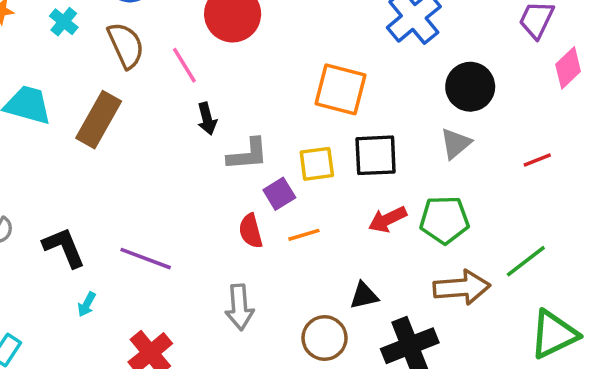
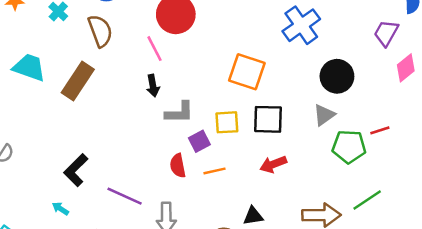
pink line: (184, 65) -> (155, 49), moved
green pentagon: (444, 220) -> (349, 147), moved
black L-shape: (64, 247) -> (76, 170), moved, turned -116
purple line: (146, 259) -> (125, 196), moved
cyan arrow: (87, 304) -> (60, 209), turned 91

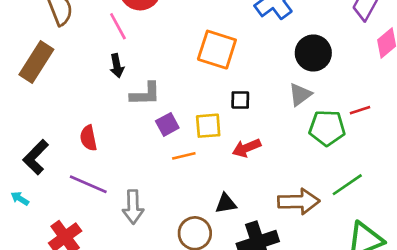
black square: (268, 119) -> (240, 100), size x0.6
yellow square: (227, 122) -> (208, 126), moved
red semicircle: (178, 166) -> (88, 138), moved

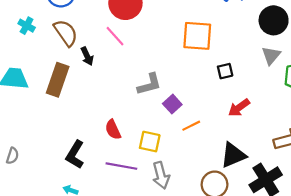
black arrow: (117, 66) -> (87, 56), moved
yellow square: (208, 126) -> (150, 142), moved, turned 30
black triangle: (226, 204) -> (233, 155), size x1.5

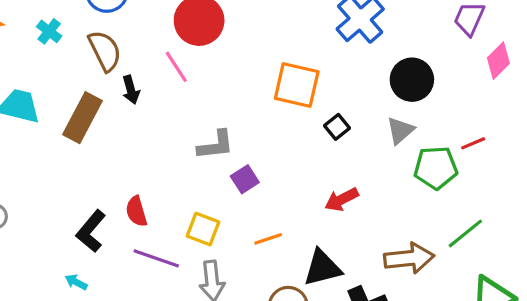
black square: (225, 71) -> (337, 127), moved, turned -35
orange line: (191, 126) -> (268, 239), moved
red semicircle: (113, 130) -> (136, 211), moved

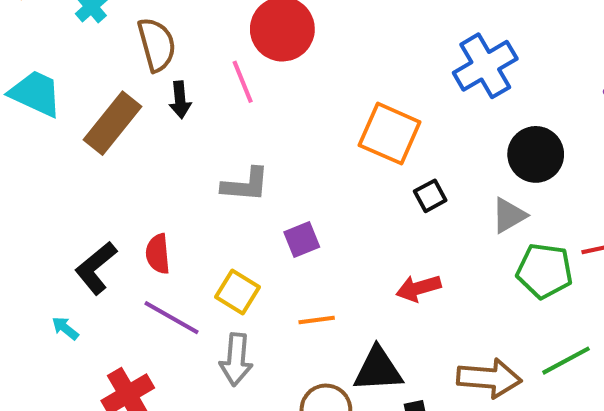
gray L-shape: (216, 145) -> (245, 185), moved

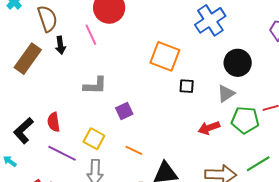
black square: (430, 196) -> (187, 86), turned 35
red arrow: (419, 288) -> (209, 128), moved
orange line: (317, 320) -> (134, 150), turned 36

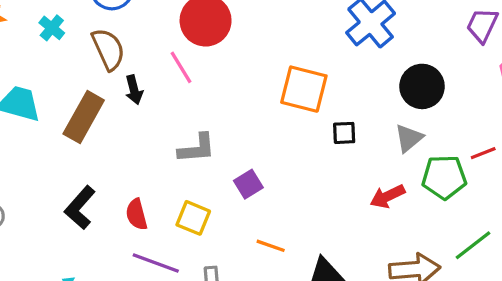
black L-shape: (23, 131) -> (80, 208), moved
yellow square: (94, 139) -> (193, 218), moved

